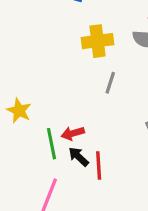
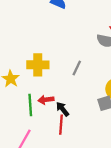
yellow cross: (97, 41) -> (38, 65), moved
black arrow: (79, 157) -> (62, 109), moved

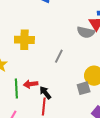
yellow cross: (38, 65) -> (24, 40), moved

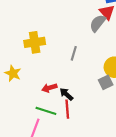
gray semicircle: (86, 32) -> (98, 23), turned 126
green line: (16, 89) -> (46, 111), moved, turned -60

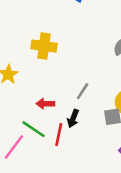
gray line: (74, 53) -> (83, 91), moved
black arrow: (66, 94) -> (73, 118), moved, turned -128

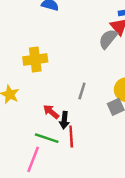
red arrow: (45, 104) -> (51, 112), turned 56
black arrow: (73, 118) -> (64, 120), moved

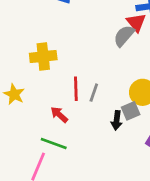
black arrow: (64, 120) -> (117, 120), moved
red line: (71, 137) -> (76, 89), moved

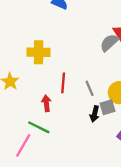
gray line: (94, 93) -> (90, 88), moved, turned -49
red arrow: (59, 115) -> (46, 103), turned 35

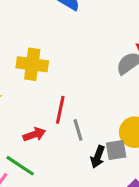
gray line: (90, 88) -> (78, 130), moved
red arrow: (46, 103) -> (34, 134), turned 70

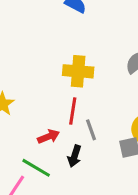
yellow cross: (32, 64) -> (78, 71), moved
black arrow: (98, 157) -> (74, 156), moved

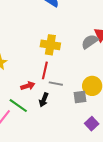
gray line: (91, 130) -> (56, 84), turned -64

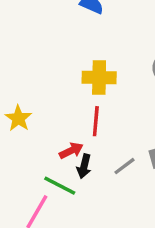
gray line: (56, 84) -> (124, 166), moved, turned -40
black arrow: (44, 100) -> (84, 166), moved

